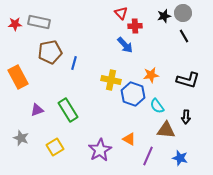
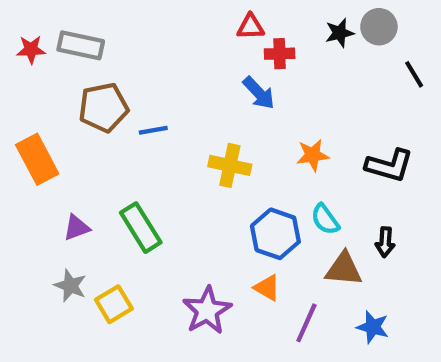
red triangle: (121, 13) -> (251, 27), turned -48
black line: (184, 36) -> (414, 74), moved
blue line: (74, 63) -> (153, 130), turned 64
blue hexagon: (133, 94) -> (275, 234), moved
gray star: (21, 138) -> (70, 286), moved

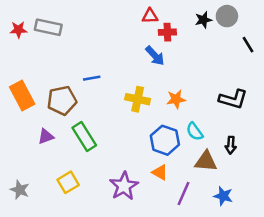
brown pentagon: (103, 107) -> (62, 100), moved
orange star: (313, 155) -> (176, 99), moved
gray star: (70, 286) -> (20, 190), moved

